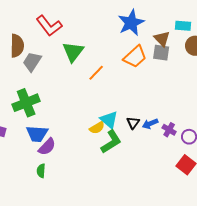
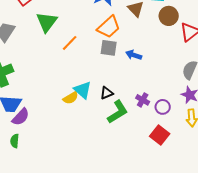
gray square: (161, 53) -> (109, 48), moved
black triangle: (133, 123) -> (107, 93), turned 32
blue arrow: (150, 124) -> (134, 55), moved, turned 42
green L-shape: (111, 142) -> (118, 112), moved

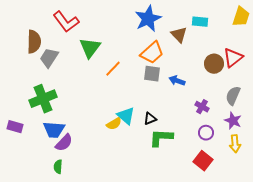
brown circle: (169, 16) -> (214, 64), moved
purple cross: (143, 100) -> (202, 107), moved
green L-shape: (118, 112) -> (161, 138), turned -145

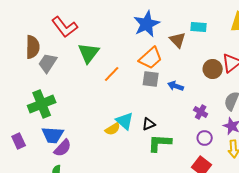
purple rectangle: (15, 127) -> (19, 141), moved, turned 49

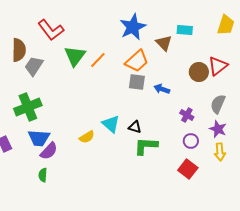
orange line: (112, 74) -> (98, 60), moved
black triangle: (149, 124) -> (135, 127), turned 40
yellow semicircle: (113, 129) -> (87, 137), moved

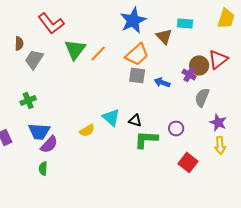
brown semicircle: (19, 50) -> (19, 43), size x0.6
gray semicircle: (218, 104) -> (202, 97), moved
green cross: (28, 107) -> (28, 100), size x0.6
purple cross: (187, 115) -> (189, 74), moved
purple circle: (191, 141) -> (176, 128), moved

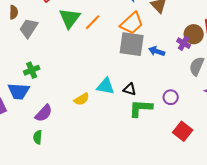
gray square: (137, 75) -> (132, 44), size x1.5
green cross: (28, 100) -> (32, 70), moved
cyan triangle: (111, 117) -> (106, 86), turned -30
blue trapezoid: (39, 131) -> (19, 91), moved

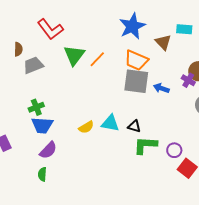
orange trapezoid: (132, 23) -> (136, 60), turned 65
gray trapezoid: (29, 28) -> (33, 65), turned 35
blue trapezoid: (19, 91) -> (42, 125), moved
purple circle: (171, 97) -> (174, 150), moved
yellow semicircle: (82, 99) -> (86, 127), moved

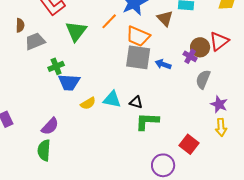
orange line: (97, 59) -> (109, 21), moved
green cross: (36, 107) -> (56, 66), moved
blue trapezoid: (42, 125) -> (69, 82), moved
purple circle: (174, 150) -> (163, 165), moved, size x1.5
green semicircle: (42, 174) -> (44, 150), size x1.5

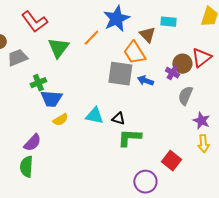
orange trapezoid: (138, 36) -> (134, 53), moved, turned 35
yellow semicircle: (88, 103) -> (60, 120), moved

